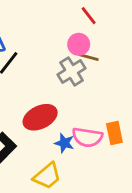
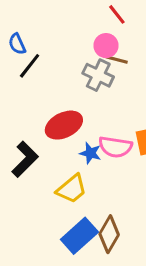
gray cross: (72, 71) -> (98, 75), turned -32

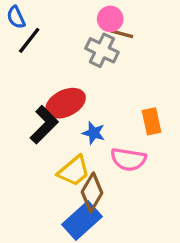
pink semicircle: (115, 147) -> (128, 159), moved
black L-shape: (25, 159) -> (44, 125), moved
brown diamond: (109, 234) -> (92, 192), moved

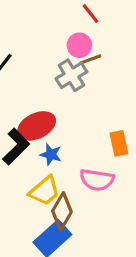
brown line: (122, 34) -> (90, 59), turned -35
gray cross: (102, 50) -> (71, 75), turned 32
blue star: (94, 133) -> (51, 154), moved

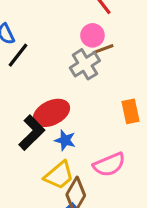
orange rectangle: (119, 143) -> (130, 111), moved
pink semicircle: (97, 180) -> (109, 165), turned -32

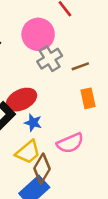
pink circle: (92, 35) -> (38, 34), moved, size x1.6
brown line: (103, 49) -> (80, 66), moved

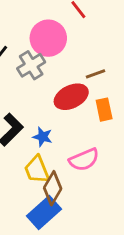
gray cross: (50, 59) -> (31, 65), moved
red ellipse: (21, 100) -> (71, 97), moved
yellow trapezoid: (28, 152) -> (37, 170), turned 108

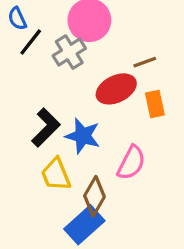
blue star: (43, 137) -> (83, 136), size x1.5
pink semicircle: (84, 160) -> (131, 163), turned -40
yellow trapezoid: (37, 170) -> (56, 174), moved

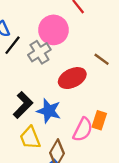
brown line: (145, 62) -> (102, 59), moved, turned 56
orange rectangle: (155, 104) -> (99, 120), moved, turned 30

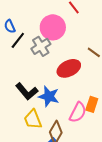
black L-shape: (23, 105) -> (27, 91), turned 95

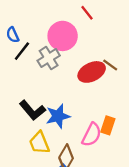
red ellipse: (69, 68) -> (92, 72), moved
blue star: (49, 96) -> (58, 116), turned -30

